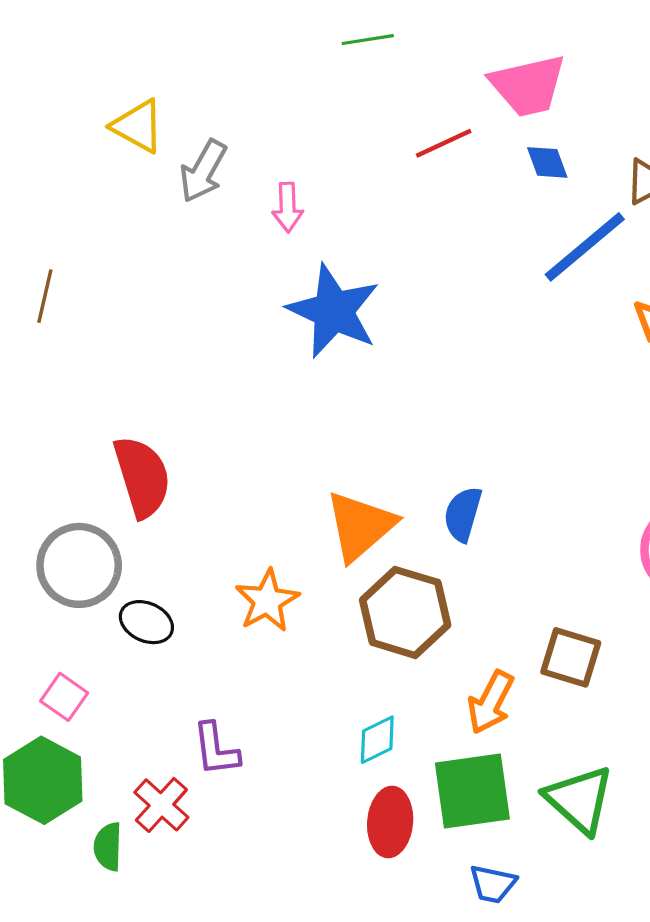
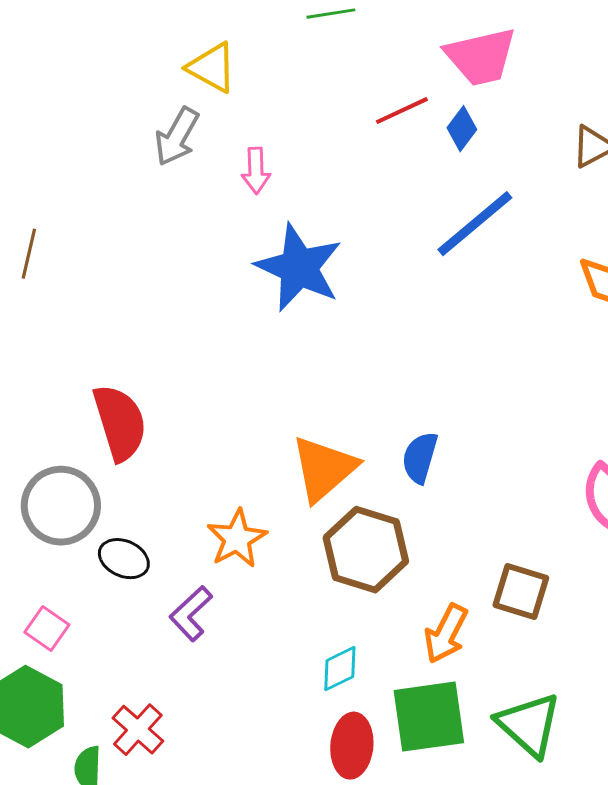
yellow triangle: (138, 126) -> (212, 68), moved
blue diamond: (547, 162) -> (462, 129), moved, turned 57
blue line: (585, 247) -> (475, 224), moved
purple L-shape: (216, 749) -> (191, 614), moved, turned 54

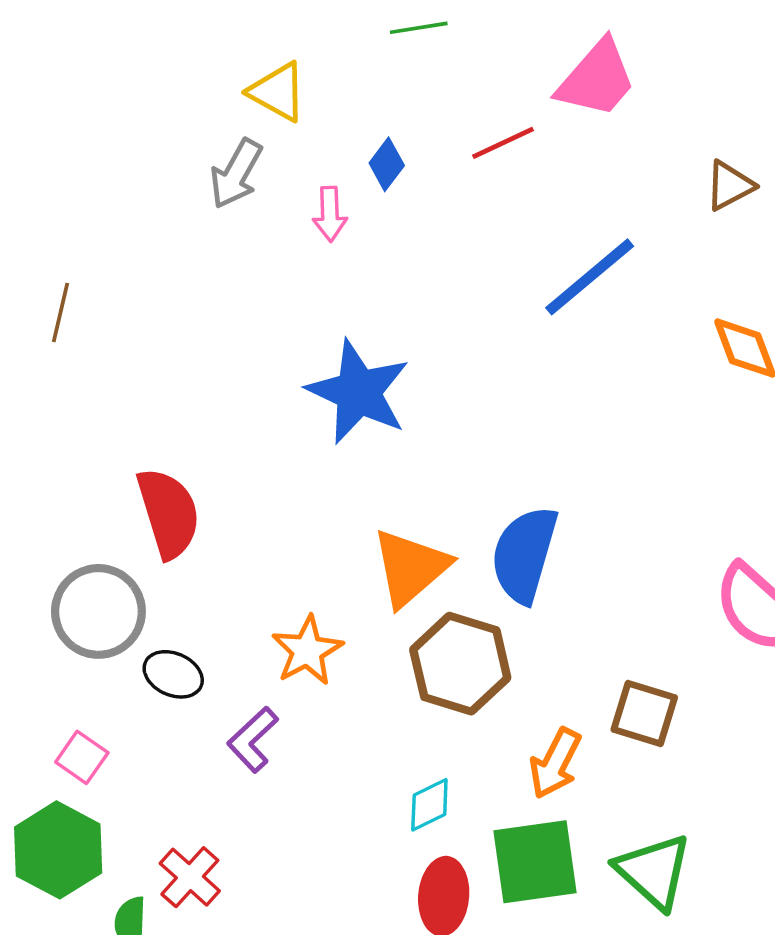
pink trapezoid: (481, 57) -> (597, 79), turned -36
blue diamond: (462, 129) -> (387, 164), moved
blue star: (299, 268) -> (358, 392), moved
blue semicircle: (420, 458) -> (524, 555), size x1.6

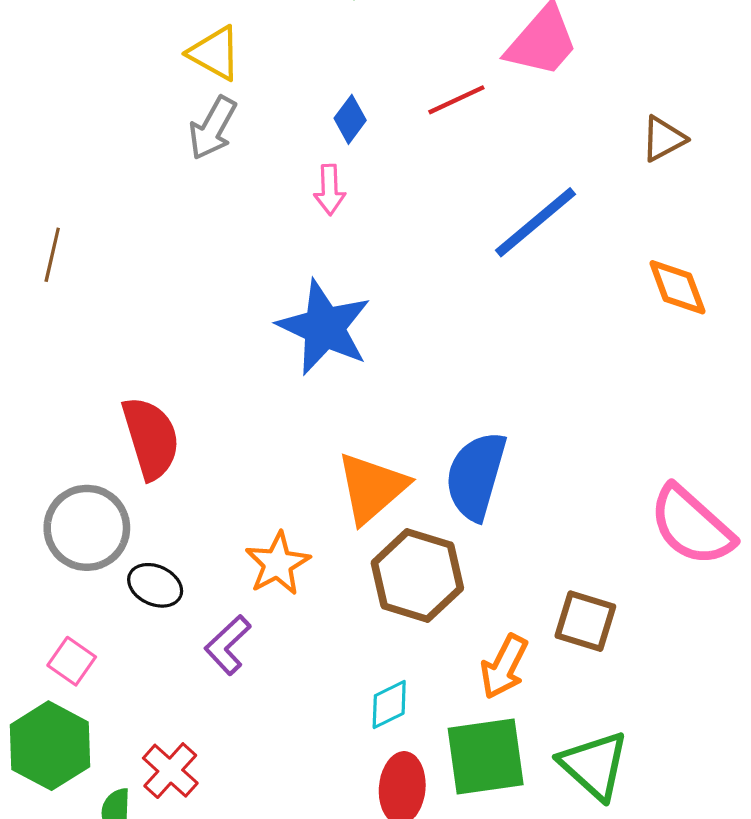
yellow triangle: (278, 92) -> (215, 53), moved
pink arrow: (330, 214) -> (330, 190), moved

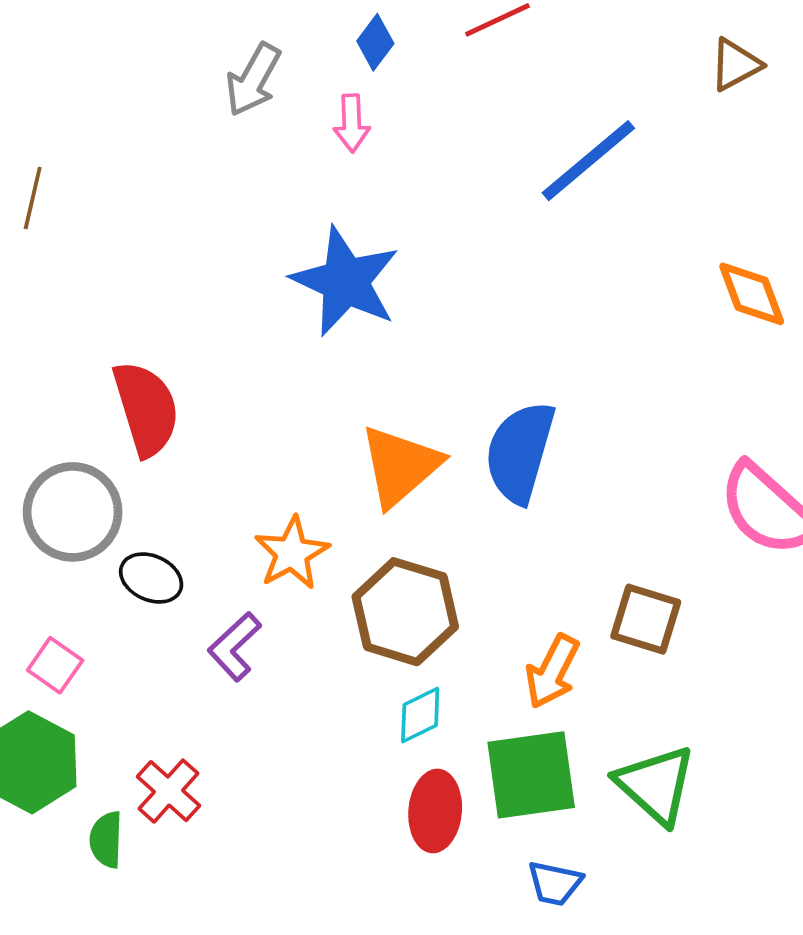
gray arrow: (213, 128) -> (253, 80), moved
orange diamond: (677, 287) -> (752, 294), moved
brown hexagon: (417, 576) -> (405, 612), moved

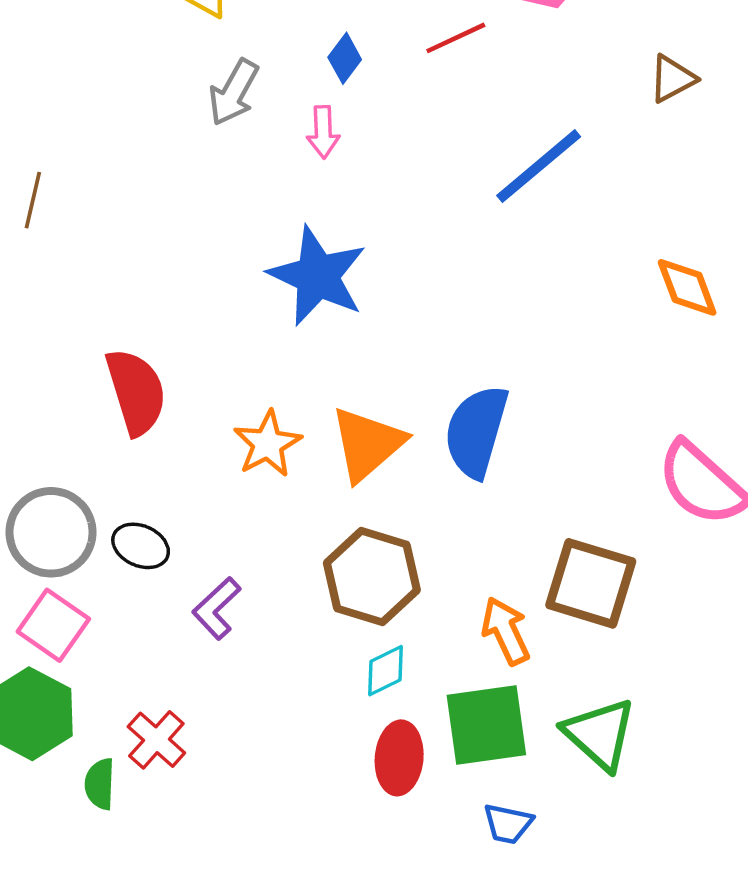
gray circle: (73, 512) -> (51, 532), moved
orange star: (292, 553) -> (268, 444), moved
brown square: (646, 619) -> (591, 583), size x1.4
pink square: (55, 665) -> (53, 625), size x1.4
orange arrow: (552, 671) -> (506, 631), turned 128

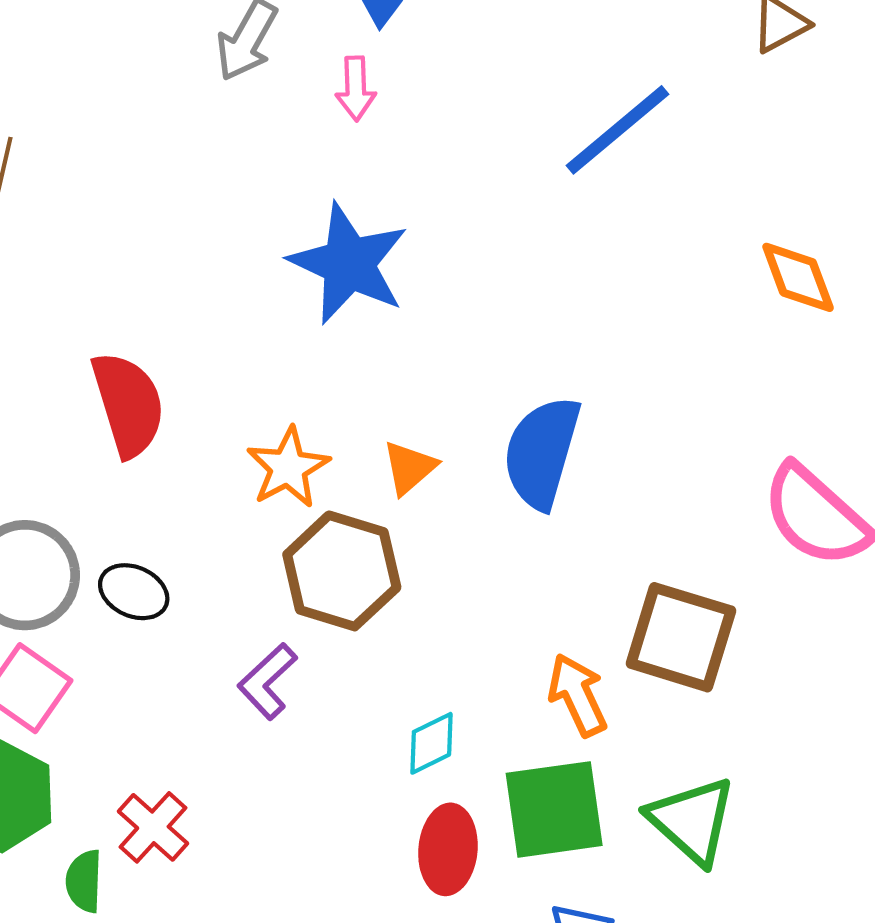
orange triangle: (367, 444) -> (409, 468), size x0.6
brown hexagon: (372, 576) -> (342, 571), moved
purple L-shape: (217, 608) -> (267, 681), moved

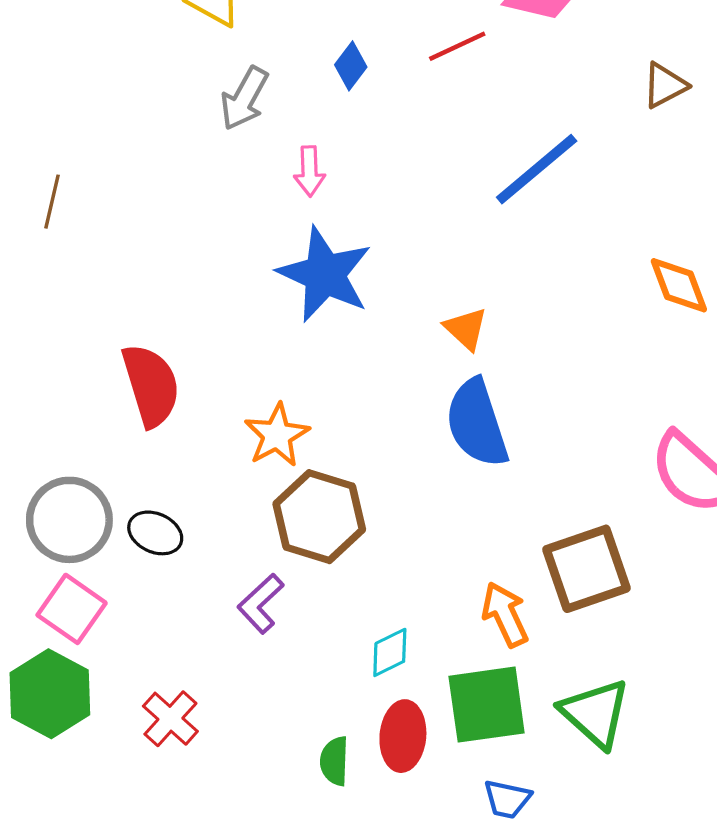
pink arrow: (356, 89) -> (309, 171), moved
blue semicircle: (542, 452) -> (477, 423), turned -34
orange triangle: (409, 468) -> (466, 329), moved, turned -36
brown square: (681, 637) -> (586, 569), turned -36
green semicircle: (84, 881) -> (334, 761), moved

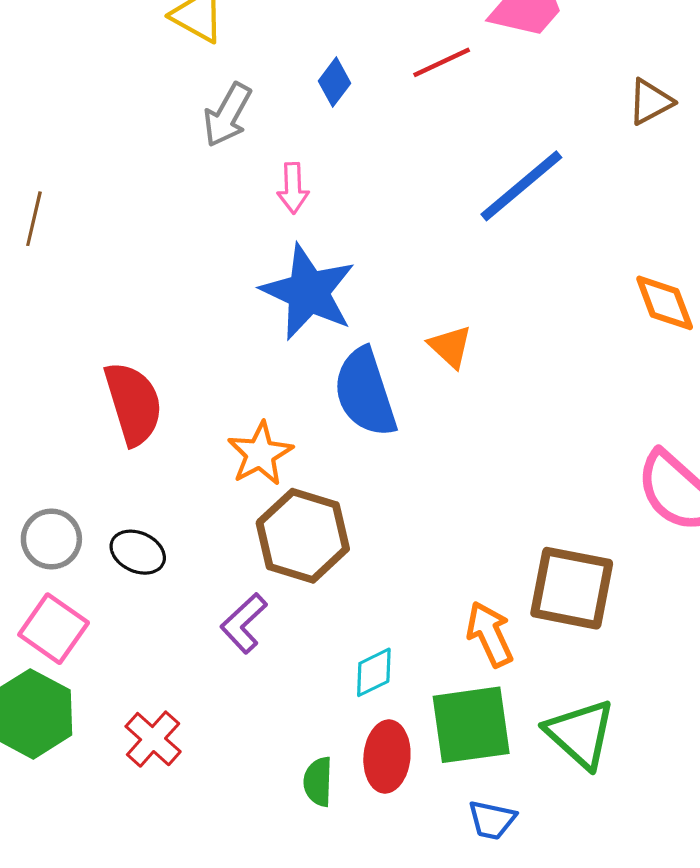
blue semicircle: (477, 423) -> (365, 393), moved
gray circle: (69, 520) -> (51, 539), size x0.7
brown square: (586, 569) -> (572, 588), turned 30

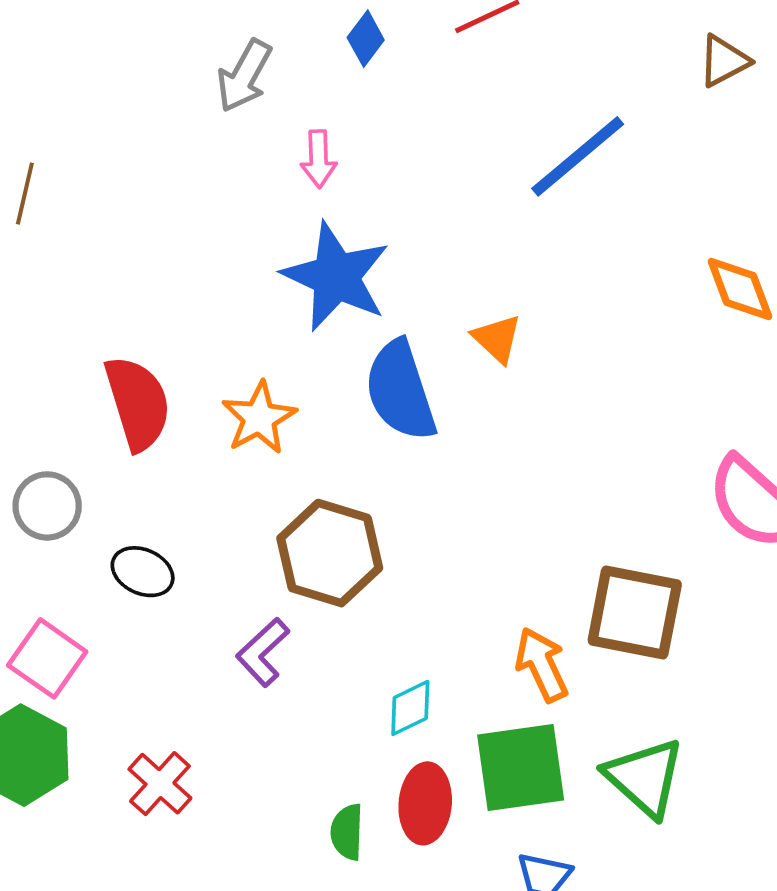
orange star: (260, 454) -> (259, 418), moved
gray circle: (51, 539) -> (47, 506), moved

